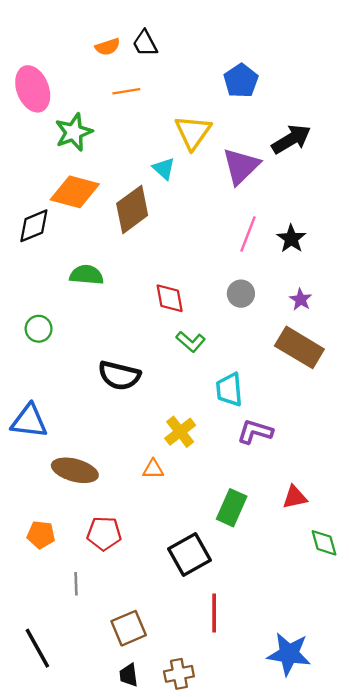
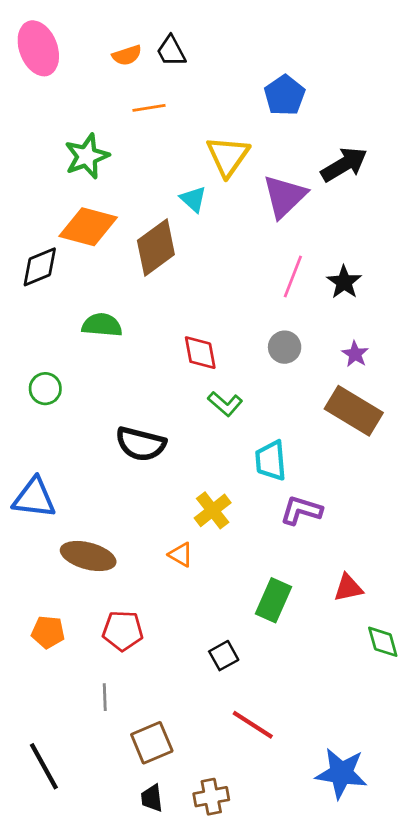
pink ellipse: (33, 89) -> (38, 48), moved
orange triangle: (153, 469) -> (181, 555), turned 30
black square: (189, 555) -> (224, 656), size x0.6
gray line: (76, 584) -> (105, 697), moved
red line: (214, 613) -> (253, 725), turned -57

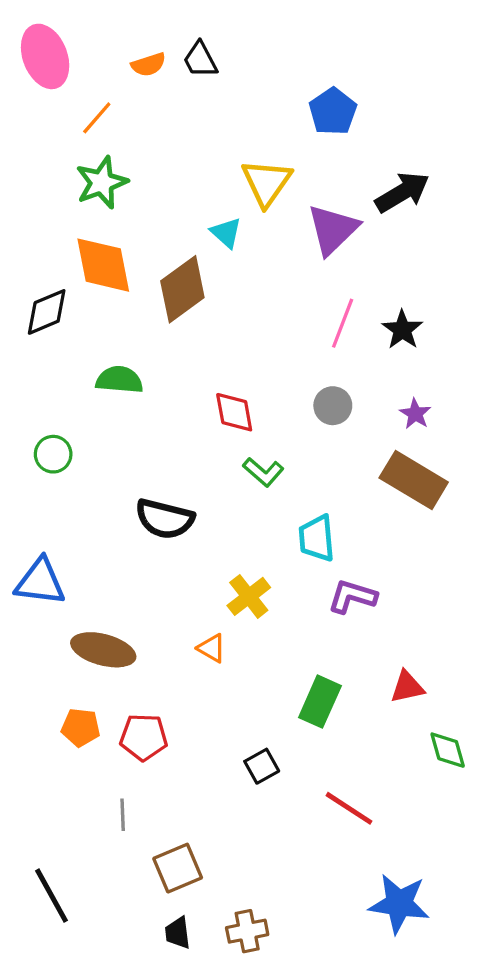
orange line: (149, 108) -> (97, 118), moved, turned -40
orange diamond: (88, 227) -> (103, 265), turned 64
orange pentagon: (48, 632) -> (81, 727), moved
red line: (253, 725) -> (349, 808), moved

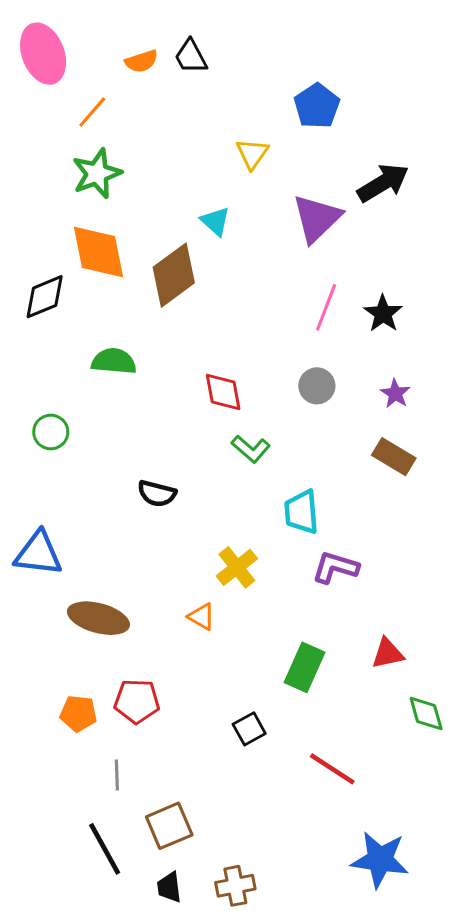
yellow triangle: (267, 183) -> (252, 154), moved, size x0.7
brown rectangle: (414, 480) -> (394, 457), size x0.7
black semicircle: (165, 519) -> (157, 494), size x0.7
orange pentagon: (81, 727) -> (78, 713), moved
black line: (52, 896) -> (105, 849), moved

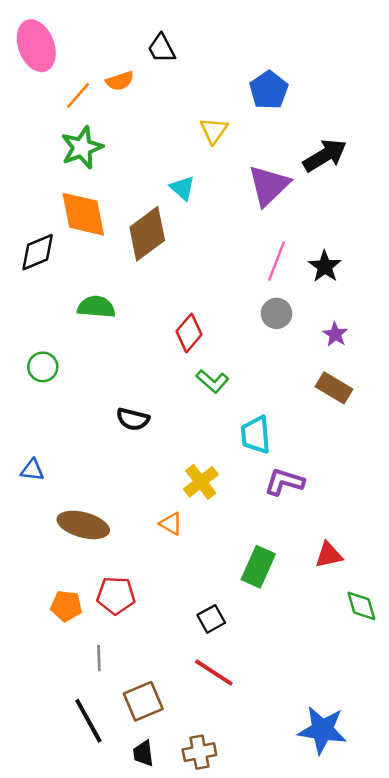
orange semicircle: (142, 61) -> (120, 81), moved
gray circle: (317, 386) -> (277, 313), moved
red diamond: (223, 392) -> (189, 333), turned 51
blue triangle: (38, 554) -> (32, 470), size x0.6
red line: (332, 769) -> (214, 672), moved

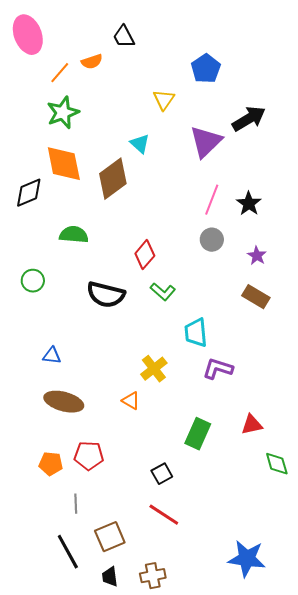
black semicircle: (133, 419) -> (106, 295), moved, size x1.5
blue triangle: (32, 470) -> (52, 356), moved

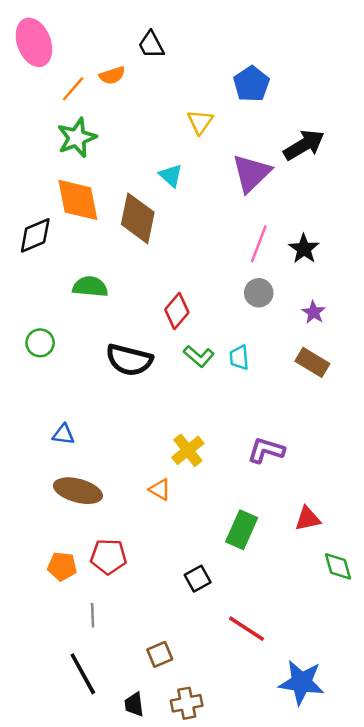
brown diamond: (113, 179) -> (138, 218), turned -42
cyan trapezoid: (196, 333) -> (239, 358), moved, size x0.7
red line: (164, 515) -> (246, 629), moved
brown square: (110, 537) -> (160, 654), moved, size x0.7

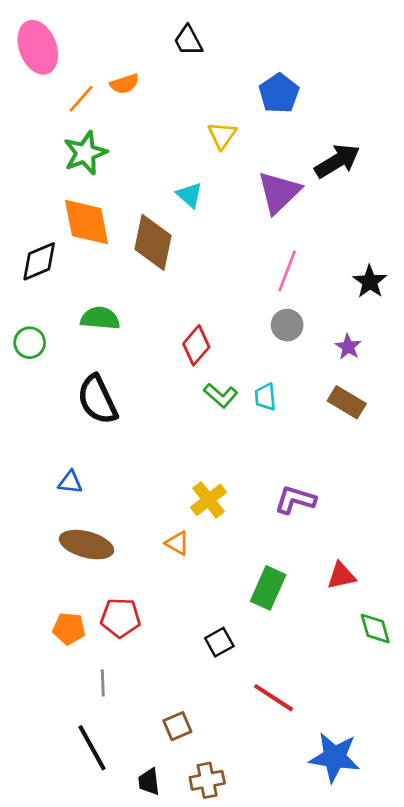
black trapezoid: (151, 45) -> (188, 40), moved
black star: (304, 249) -> (370, 282), moved
green circle: (40, 343) -> (30, 343), moved
black semicircle: (129, 360) -> (97, 400), moved, turned 51

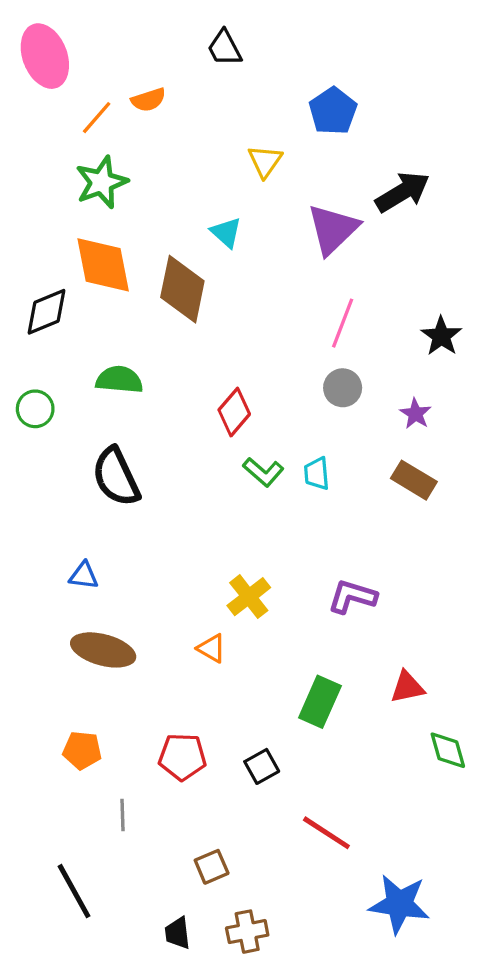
red pentagon: (120, 618) -> (182, 757), moved
black line: (92, 748) -> (74, 891), moved

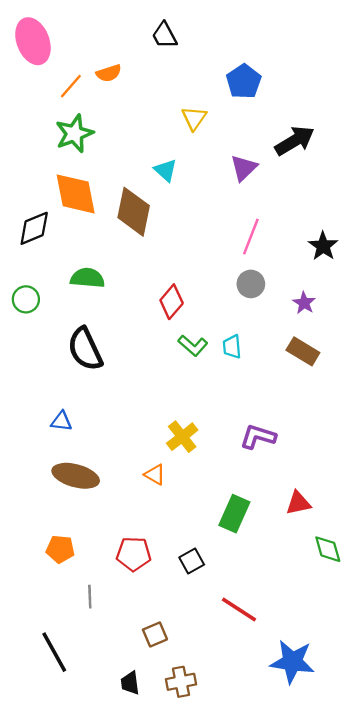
purple triangle: (333, 229) -> (244, 168), size x0.7

